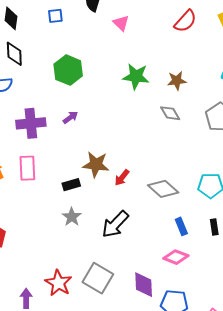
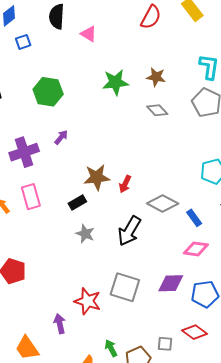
brown star: (177, 81) -> (156, 77), turned 30
gray diamond: (163, 189) -> (163, 204), moved
purple diamond: (144, 285) -> (171, 283), turned -76

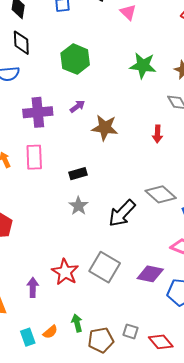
brown star: (97, 177) -> (105, 128), moved
red arrow: (125, 184) -> (157, 134), moved, turned -36
red diamond: (195, 332) -> (161, 342), moved

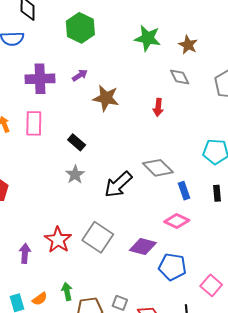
black rectangle: (78, 174) -> (77, 142), turned 54

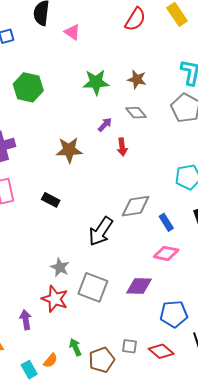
purple arrow: (80, 75) -> (105, 125), moved
gray diamond: (158, 168) -> (136, 206), turned -40
gray star: (75, 175) -> (60, 267), moved
blue pentagon: (172, 267) -> (174, 314), moved

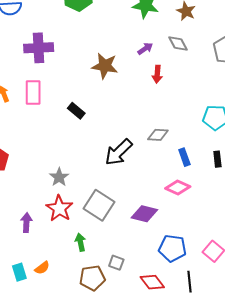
gray diamond: (136, 206) -> (158, 135), size x0.7
gray star: (60, 267) -> (59, 177), moved
gray square: (129, 346) -> (116, 263), moved
green arrow: (75, 347) -> (80, 242), moved

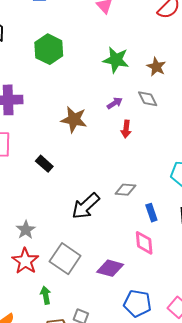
pink diamond: (178, 188) -> (144, 243), turned 60

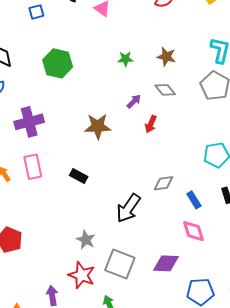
green star: (116, 60) -> (125, 59), size x0.6
red arrow: (126, 129) -> (151, 124), turned 30
gray star: (26, 230) -> (86, 240), moved

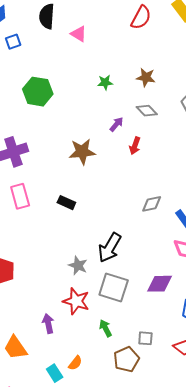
black arrow: (128, 208) -> (110, 248), moved

